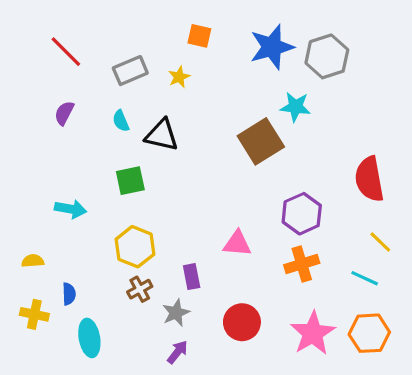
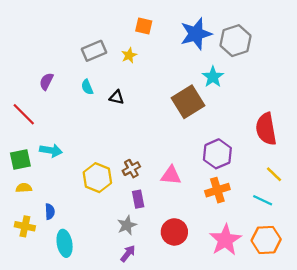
red line: (66, 52) -> (24, 114), moved
cyan star: (295, 107) -> (213, 77), turned 30
black triangle: (162, 135) -> (117, 97), size x0.6
green square: (130, 181) -> (20, 160), moved
brown cross: (140, 289) -> (131, 169), moved

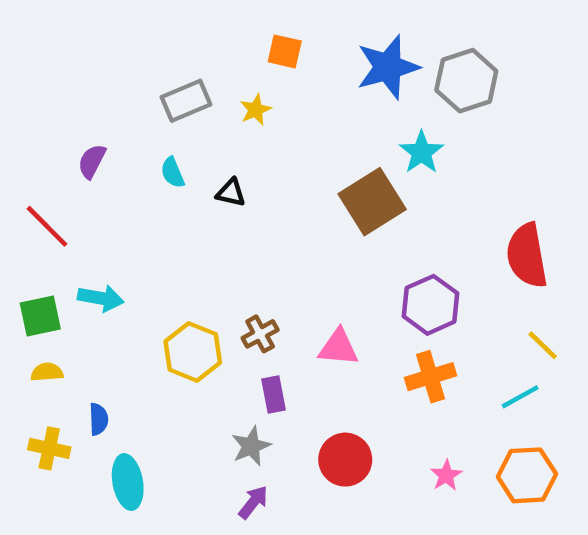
cyan line: (263, 200) -> (520, 397), turned -54
pink star: (225, 240) -> (446, 475), size x0.5

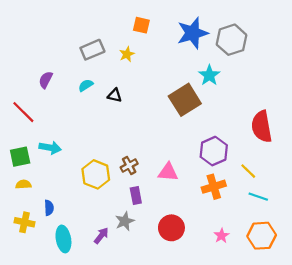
cyan semicircle: (173, 173) -> (86, 85), turned 80
yellow line: (543, 345) -> (248, 171), moved
cyan line: (520, 397) -> (258, 197), turned 48
purple arrow: (253, 502) -> (101, 236), moved

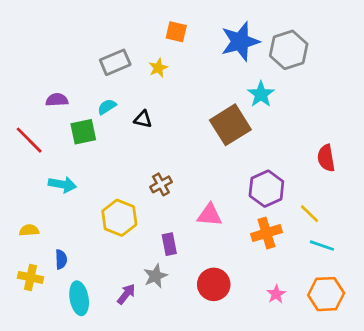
purple semicircle: (46, 80) -> (57, 100), turned 60
red semicircle: (262, 127) -> (326, 158), size x0.7
green square: (20, 157) -> (83, 132), moved
brown cross: (129, 166) -> (161, 184), moved

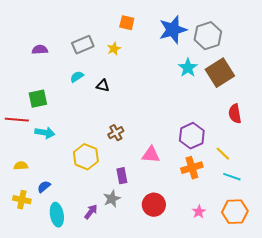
purple semicircle: (57, 100) -> (40, 50), moved
brown square: (230, 125) -> (220, 73), moved
green square: (83, 132) -> (38, 99), moved
red line: (29, 140) -> (17, 120), moved, turned -40
blue semicircle: (61, 259) -> (44, 187), turned -128

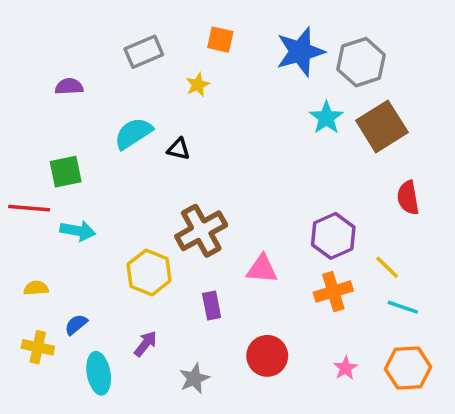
gray rectangle: (83, 45) -> (144, 52), moved
cyan semicircle: (77, 77) -> (133, 133), size x1.6
brown cross: (116, 133) -> (201, 231), size x1.8
gray star: (112, 199) -> (194, 378), moved
purple arrow: (91, 212) -> (146, 344), moved

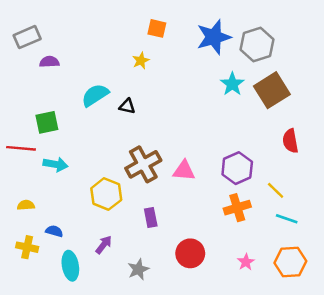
gray rectangle: (144, 52) -> (27, 37), moved
pink triangle: (262, 269) -> (184, 171), moved
blue semicircle: (76, 325) -> (54, 231), turned 56

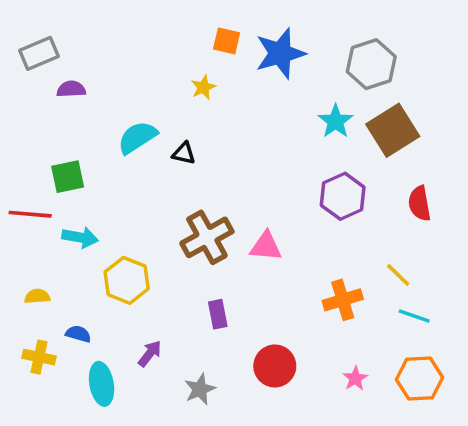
blue star: (214, 37) -> (280, 53), moved
purple hexagon: (237, 168) -> (343, 196), moved
yellow hexagon: (106, 194) -> (127, 280), moved

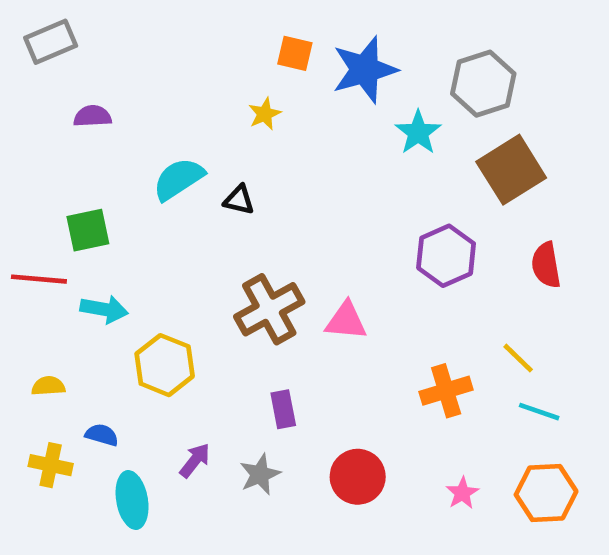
gray rectangle: (39, 53) -> (51, 42), moved
cyan star: (336, 121) -> (418, 132), moved
gray star: (200, 389) -> (260, 474), moved

